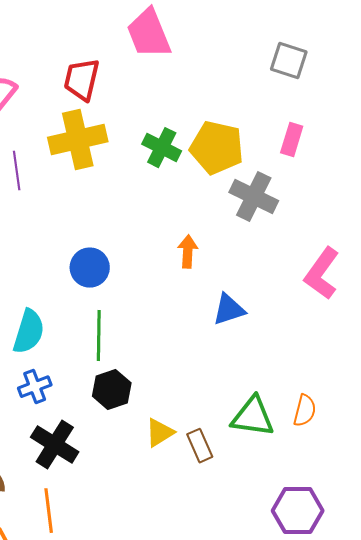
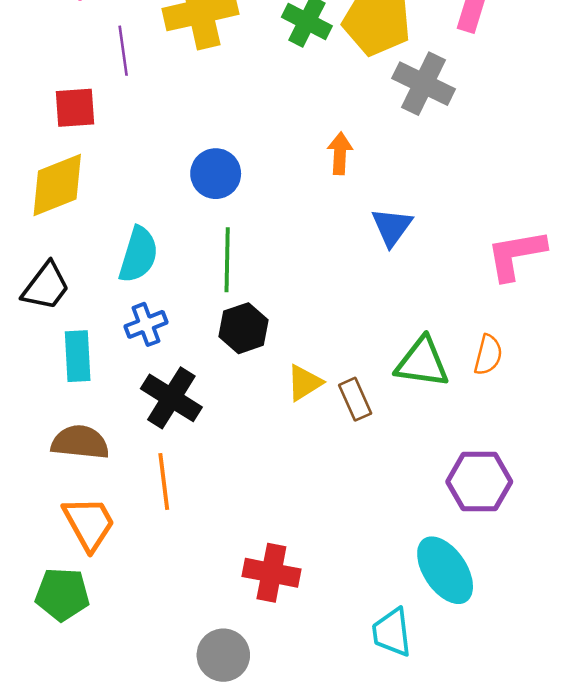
pink L-shape: (322, 274) -> (516, 255), moved, turned 44
blue triangle: (229, 310) -> (392, 227), turned -36

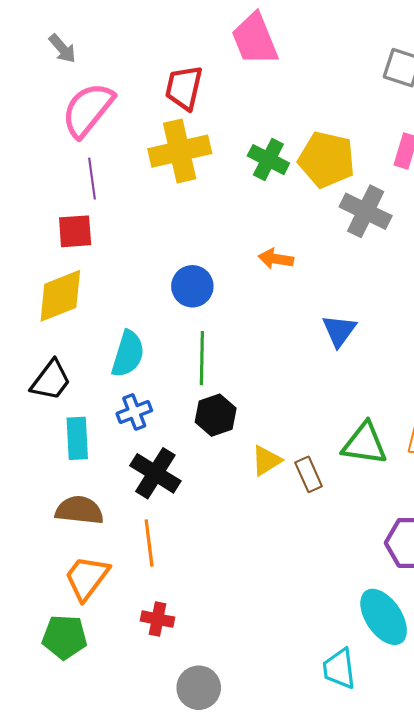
purple line: (123, 51) -> (92, 179), moved
orange arrow: (340, 153) -> (276, 259), moved, turned -84
orange trapezoid: (89, 523) -> (87, 578), turned -114
red cross: (271, 573) -> (157, 619), moved, size x0.7

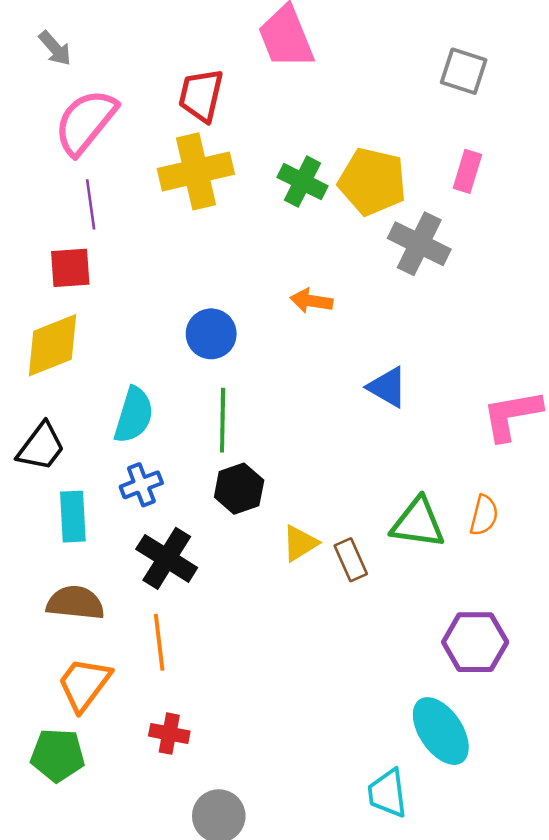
blue triangle: (339, 331) -> (388, 387), turned -36

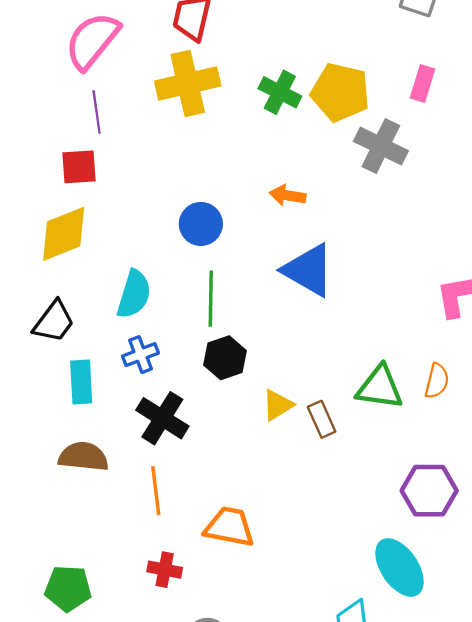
blue triangle: (388, 387) -> (308, 270), moved, size x1.5
orange trapezoid: (84, 684) -> (229, 527), moved, turned 64

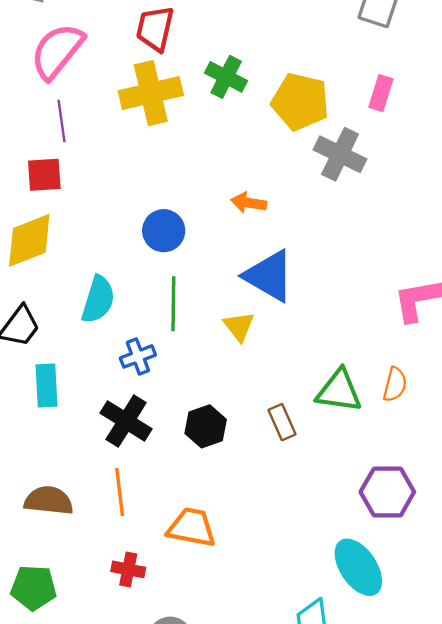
green cross: (280, 92) -> (226, 77), moved
blue cross: (140, 355) -> (138, 356), moved
black hexagon: (225, 358) -> (206, 426), moved
yellow triangle: (278, 405) -> (239, 326), moved, turned -36
brown semicircle: (83, 457) -> (49, 501), moved

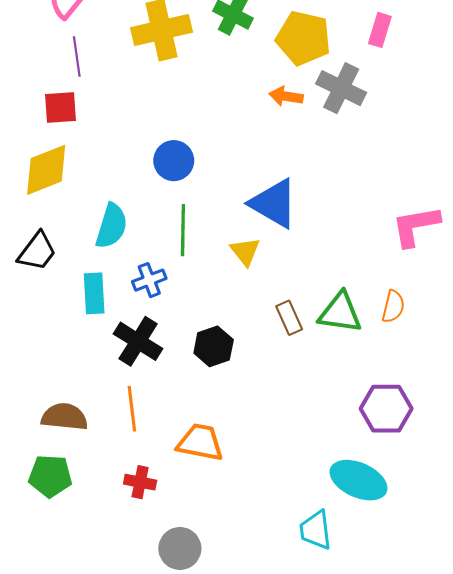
orange arrow: (249, 203) -> (286, 96), moved
cyan rectangle: (46, 386) -> (94, 293), moved
brown rectangle: (282, 422) -> (289, 318), moved
cyan ellipse: (358, 567) -> (358, 480), turned -32
green pentagon: (34, 588) -> (50, 476), moved

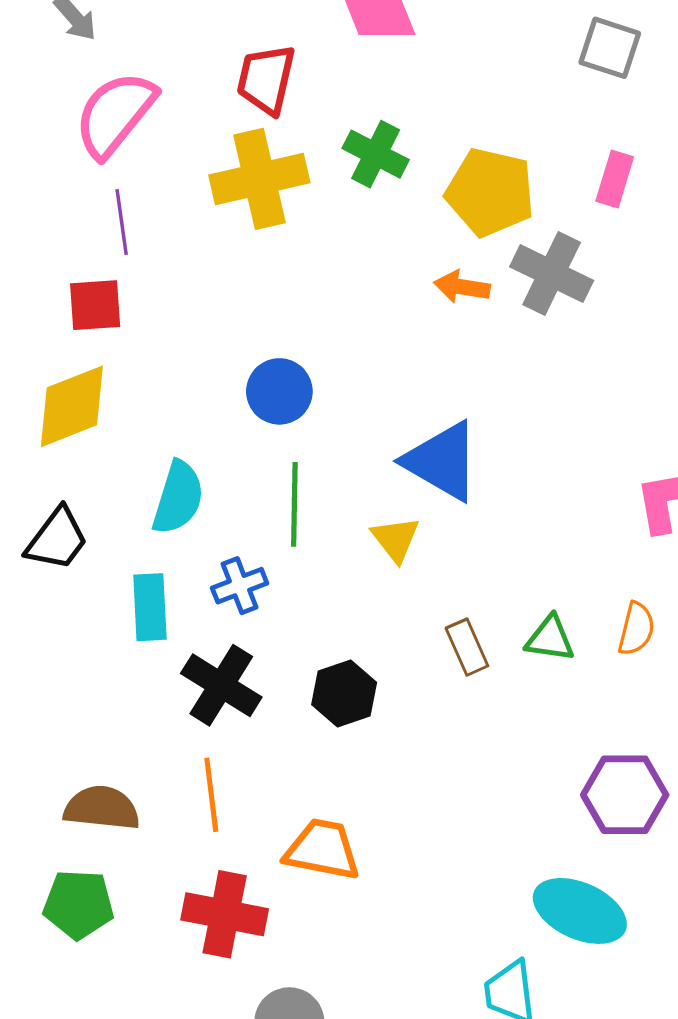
green triangle: (340, 313) -> (550, 639), size x0.7
red cross: (140, 482) -> (225, 914), size x1.6

